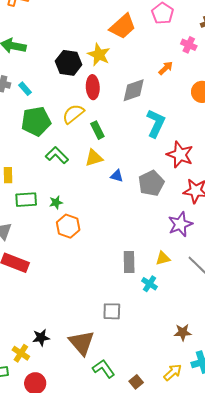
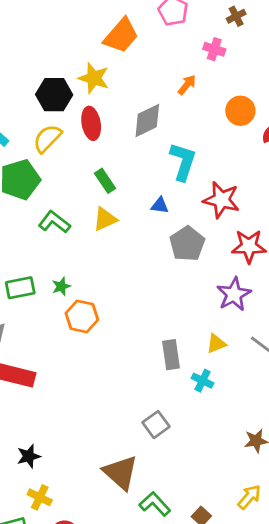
yellow semicircle: (73, 114) -> (47, 138), moved
blue triangle: (117, 176) -> (160, 205), moved
gray square: (112, 311) -> (156, 425), turned -30
black star: (41, 338) -> (29, 456), moved

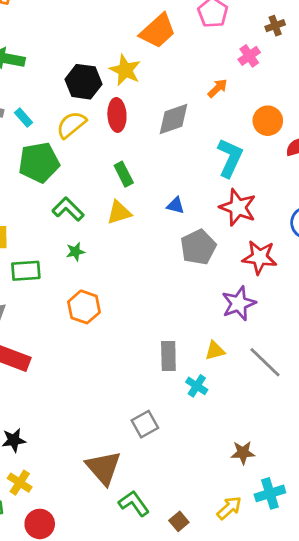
pink cross: (214, 49) -> (249, 56), turned 30
cyan L-shape: (183, 162) -> (230, 158), moved
green star: (61, 286) -> (75, 252), moved

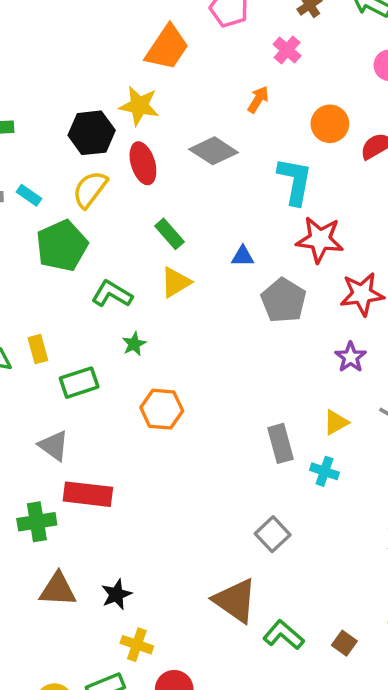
gray diamond: (173, 119) -> (214, 151), turned 66
purple star: (239, 303) -> (351, 357), size x0.7

